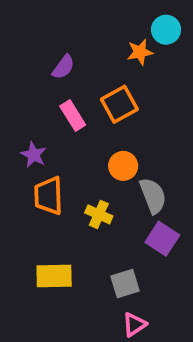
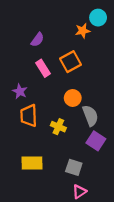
gray square: (125, 283) -> (74, 167), turned 35

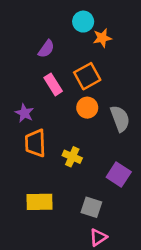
cyan circle: (98, 18) -> (83, 22), moved
orange circle: (73, 98) -> (87, 108), moved
gray semicircle: (90, 116) -> (120, 119), moved

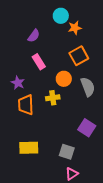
orange square: (87, 76) -> (79, 56), moved
yellow cross: (72, 157) -> (53, 98), moved, turned -32

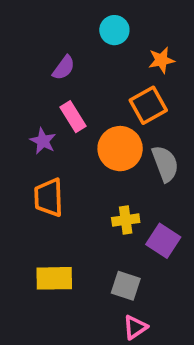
orange star: (75, 28) -> (161, 60), moved
orange circle: (64, 79) -> (120, 149), size x1.5
purple star: (18, 83) -> (43, 141), moved
yellow cross: (53, 98) -> (126, 220), moved

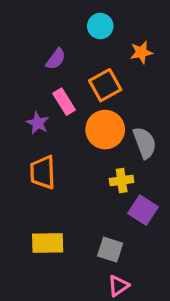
orange square: (148, 105) -> (105, 85), moved
yellow cross: (126, 220) -> (122, 181), moved

